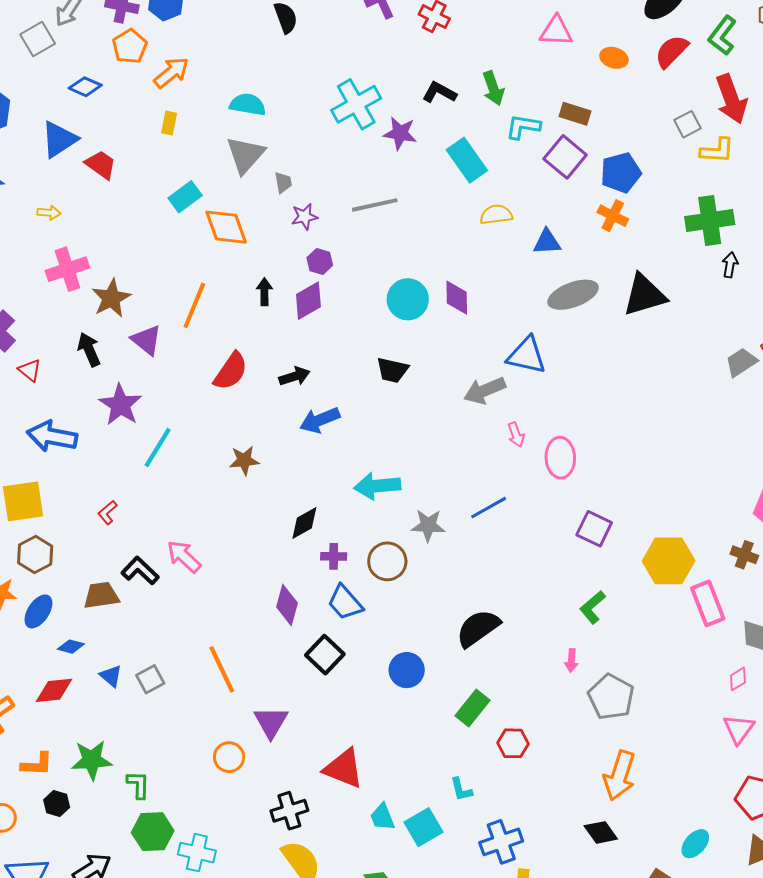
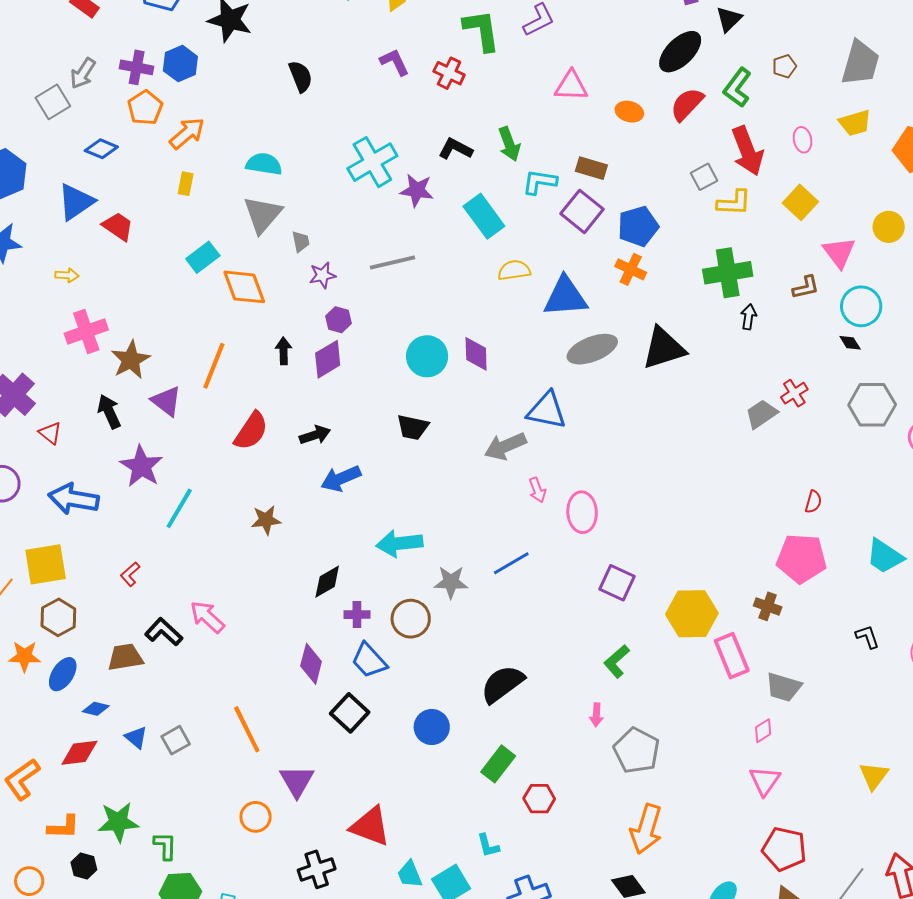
blue triangle: (547, 242) -> (565, 297), size x1.6

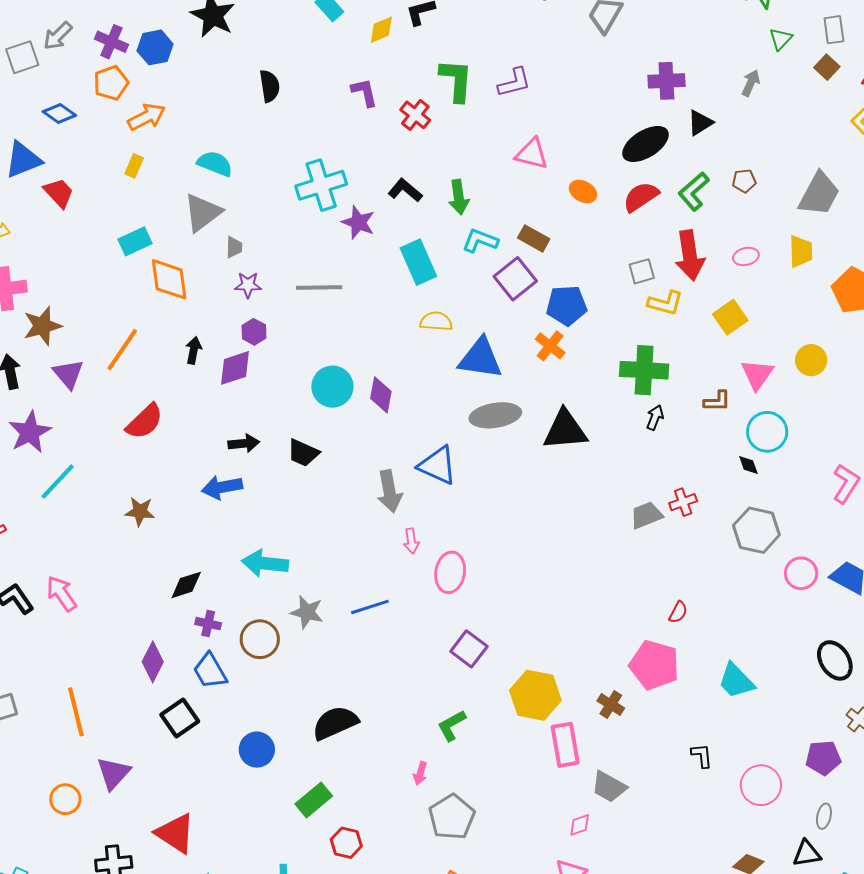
yellow trapezoid: (855, 123) -> (801, 251), turned -88
pink ellipse: (803, 140) -> (746, 256), turned 75
black arrow: (315, 435) -> (244, 443), moved
gray arrow: (505, 446) -> (389, 491), turned -90

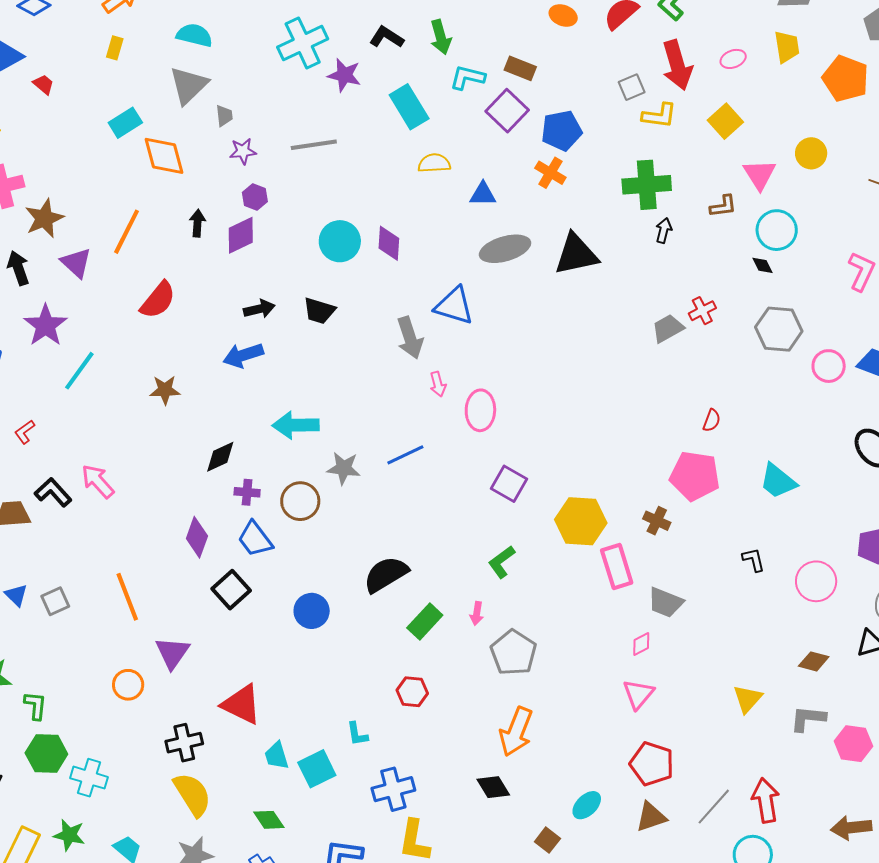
red trapezoid: (59, 193) -> (43, 84), size x0.7
blue triangle: (480, 358) -> (483, 194), size x0.6
green rectangle: (314, 800) -> (425, 622), moved

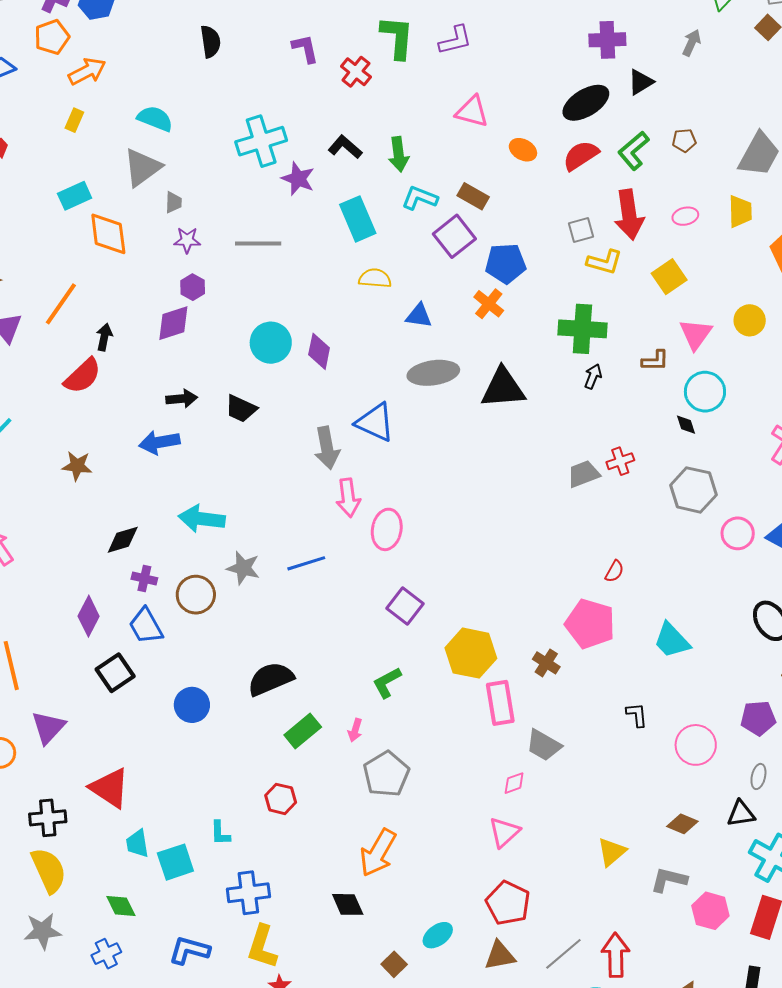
black arrow: (197, 223) -> (104, 337), moved
pink arrow: (438, 384) -> (348, 498), size x1.5

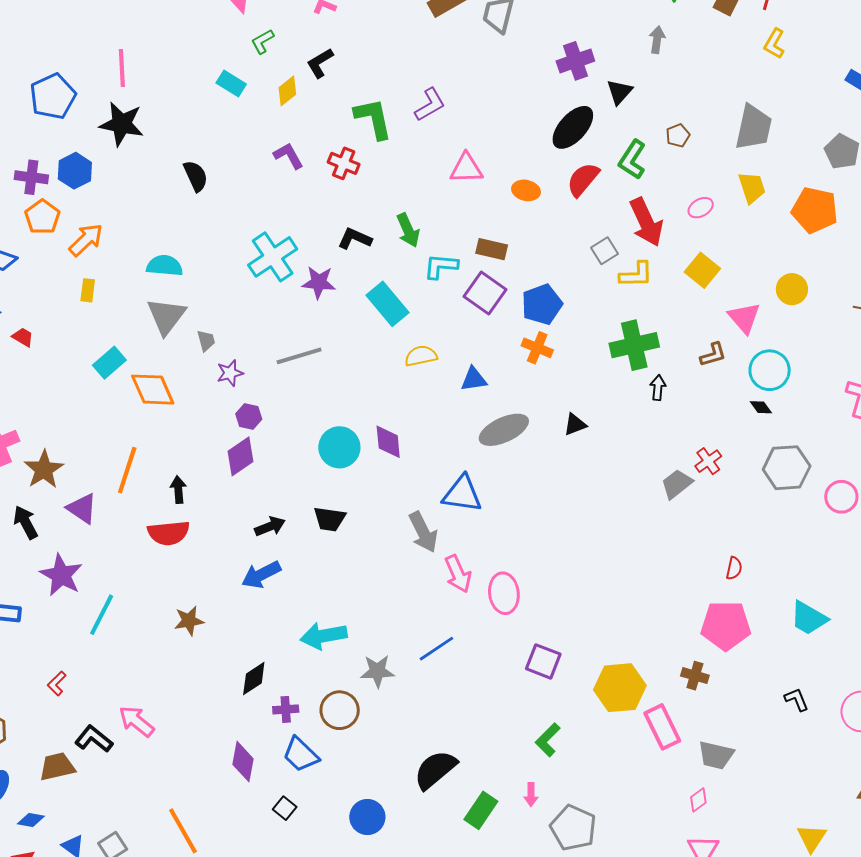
red semicircle: (83, 376) -> (169, 533), turned 54
black triangle: (503, 388) -> (575, 424), size x0.5
black square: (115, 673) -> (285, 808), size x0.6

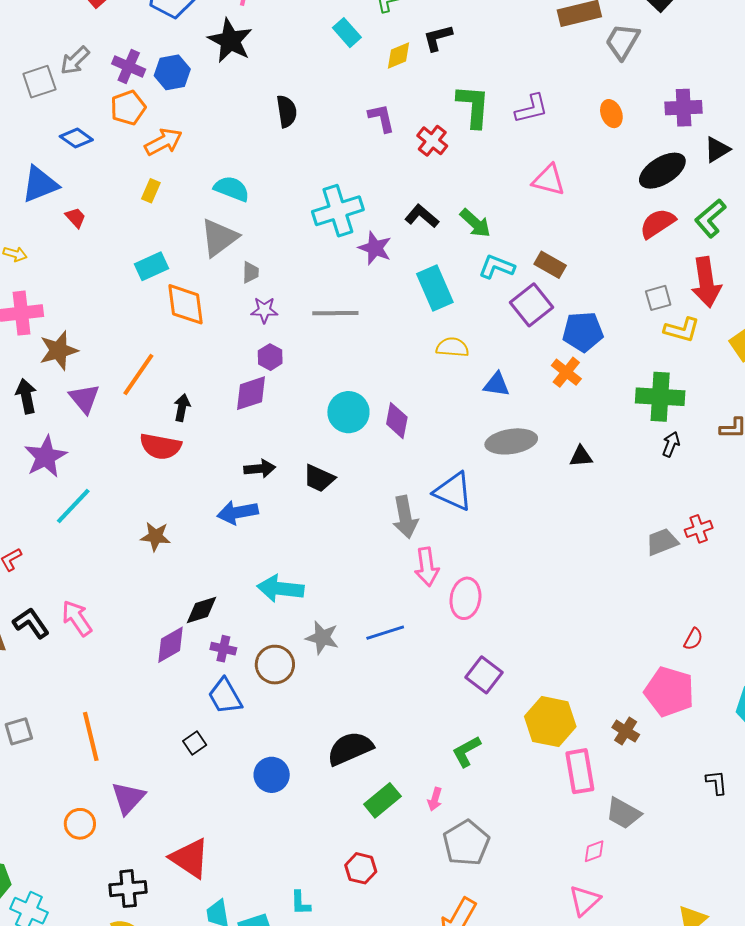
orange ellipse: (526, 190) -> (611, 114), moved, turned 40
green arrow: (408, 230) -> (475, 223), turned -40
purple diamond: (243, 762) -> (170, 645), moved, turned 33

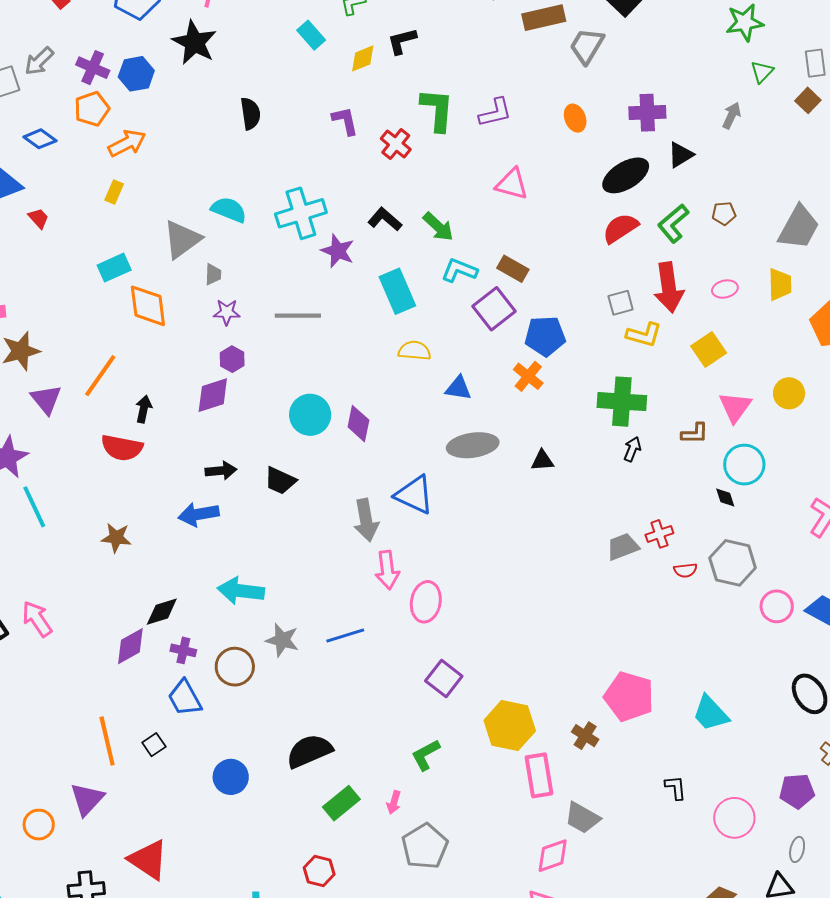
cyan semicircle: (232, 189) -> (229, 210), moved
cyan line: (73, 506) -> (34, 507), turned -69
red semicircle: (693, 639) -> (685, 570), moved, turned 55
orange line: (91, 736) -> (107, 741), moved
pink diamond: (594, 851) -> (553, 856), size x1.5

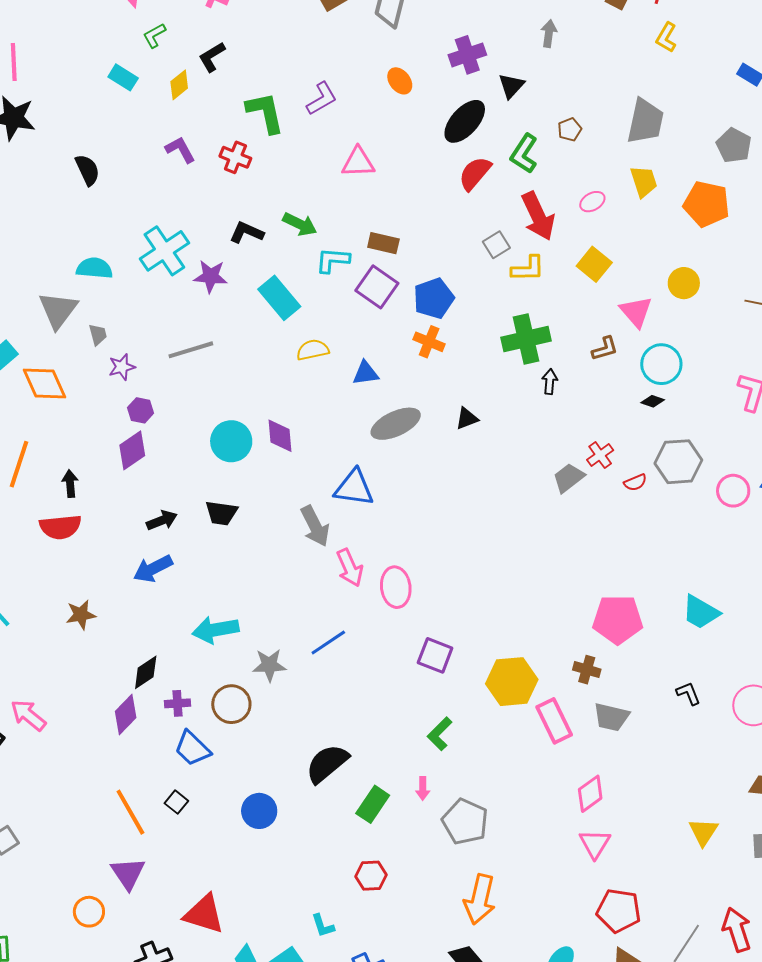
black diamond: (725, 498) -> (653, 401), turned -35
gray trapezoid: (582, 818) -> (611, 717), moved

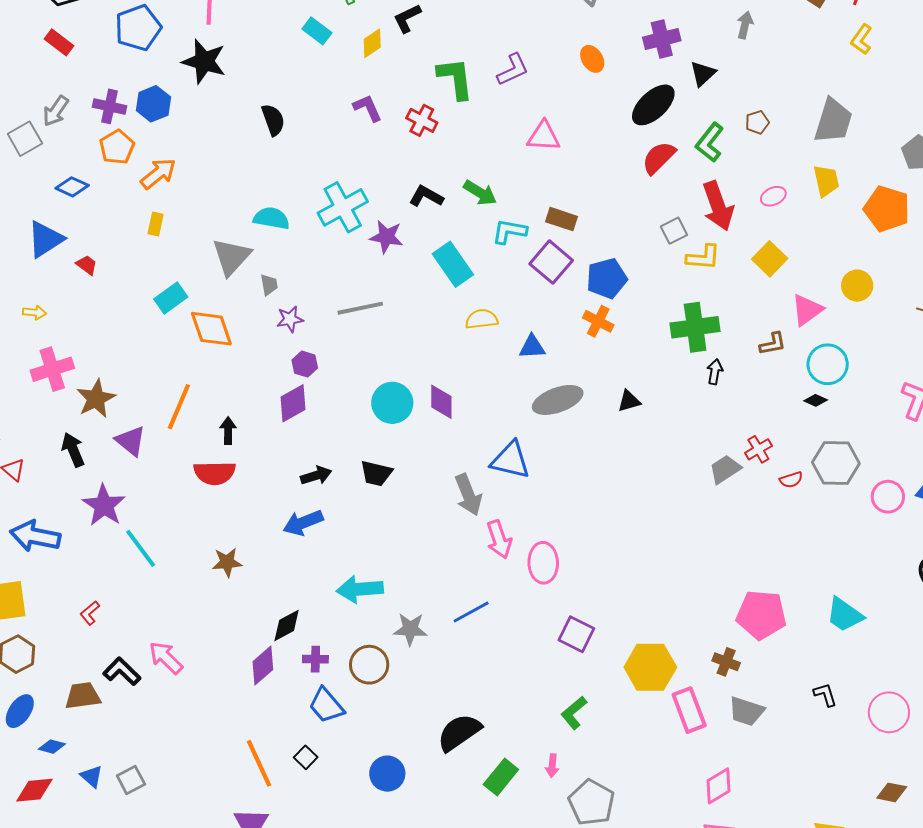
pink triangle: (636, 312) -> (807, 310), turned 30

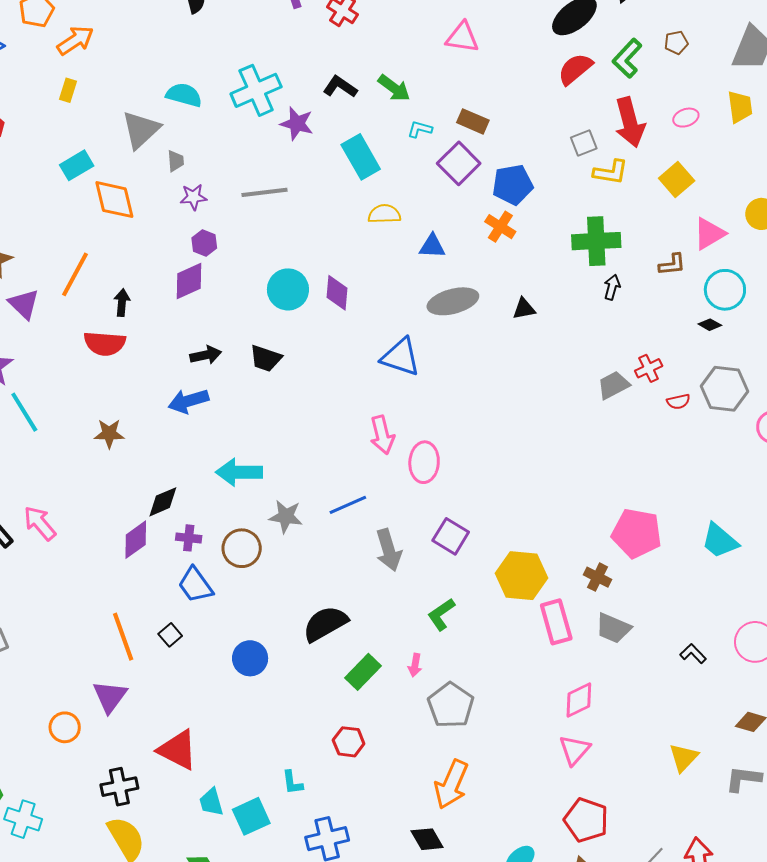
cyan L-shape: (509, 231) -> (420, 129), size x0.7
gray arrow: (468, 495) -> (389, 550), moved
black L-shape: (825, 695) -> (693, 654), moved, turned -32

